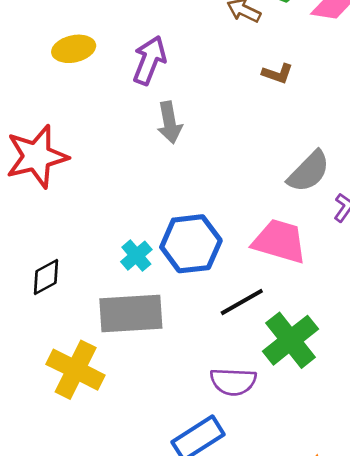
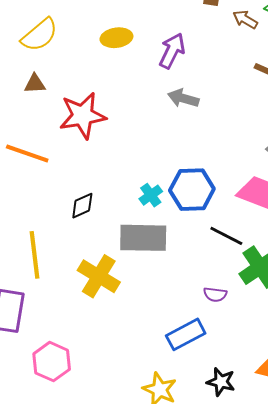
gray arrow: (170, 123) -> (183, 98), turned 112
black line: (242, 302) -> (226, 236), turned 52
purple semicircle: (233, 382) -> (215, 295), size x0.7

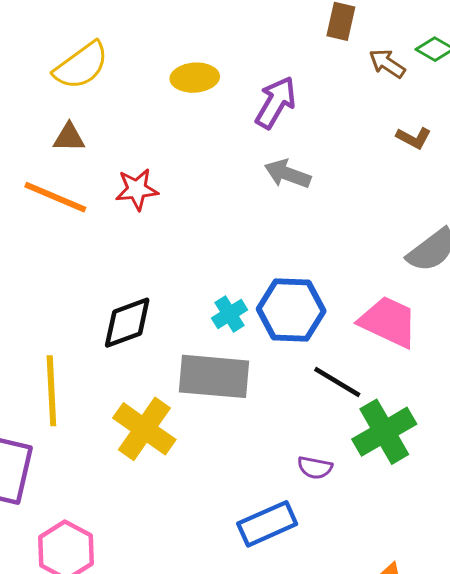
red star: (83, 116) -> (137, 189), size x0.6
orange line: (27, 154) -> (55, 197), moved
black diamond: (82, 206) -> (127, 323), size x1.4

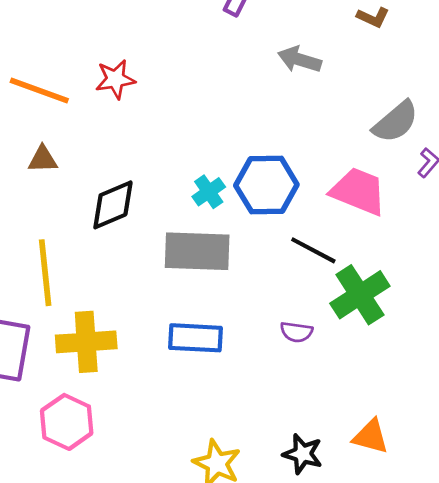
brown triangle: (69, 137) -> (43, 159), moved
gray arrow: (288, 174) -> (300, 59), moved
yellow cross: (144, 429) -> (86, 342), moved, turned -36
blue rectangle: (267, 524) -> (195, 338), moved, turned 30

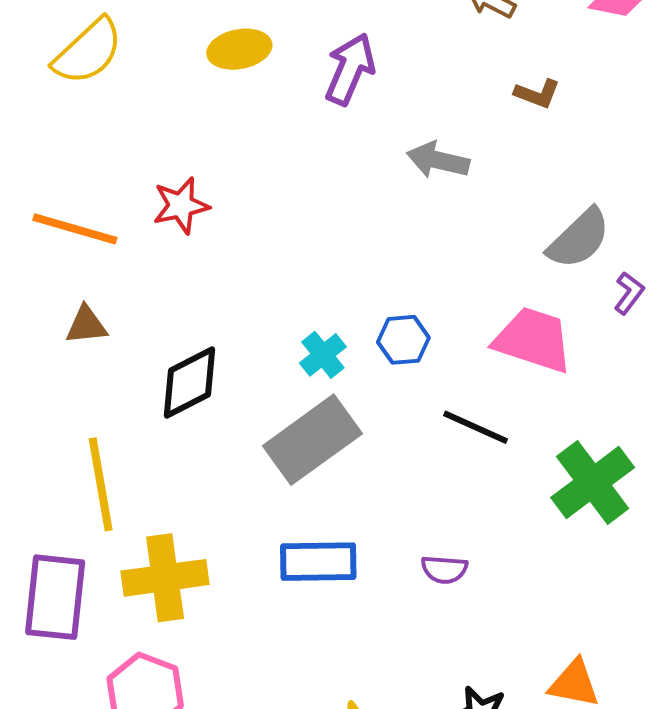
blue hexagon: (266, 185) -> (403, 340), size x0.6
gray rectangle: (197, 251) -> (312, 440), turned -34
green cross: (360, 295) -> (593, 482), moved
purple semicircle: (296, 332) -> (444, 569), moved

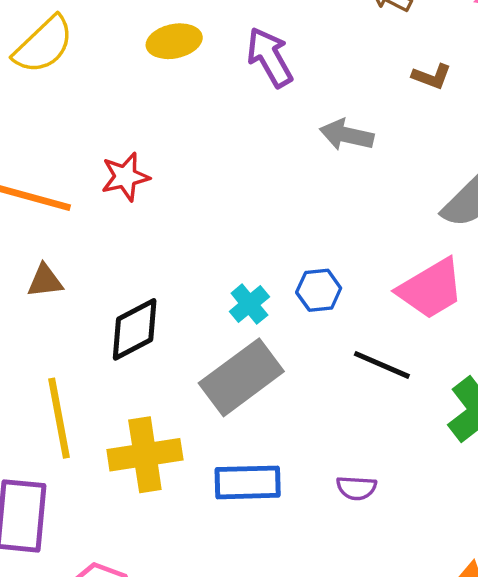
purple arrow: (350, 69) -> (270, 57), turned -52
pink trapezoid: (533, 340) -> (431, 289), turned 132
yellow cross: (165, 578) -> (145, 455), moved

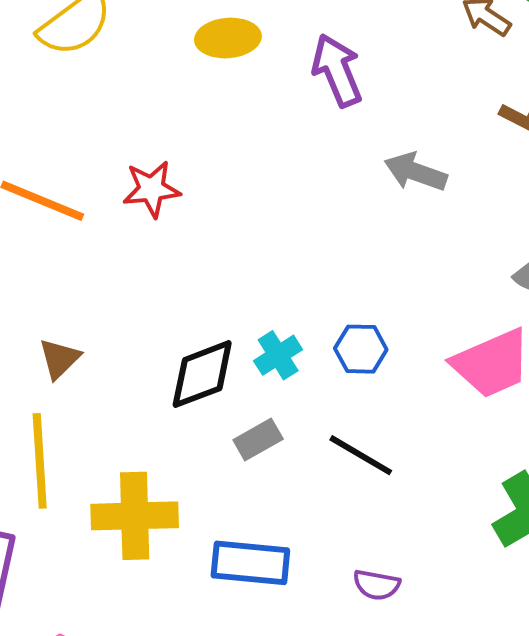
brown triangle: (45, 281) -> (59, 359), moved, turned -45
black diamond: (135, 329) -> (202, 374), moved
black line: (382, 365) -> (361, 455), moved
gray rectangle: (241, 377) -> (258, 439), size x0.5

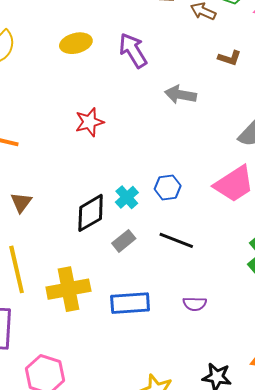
red star: (152, 189) -> (89, 122), moved
brown triangle: (59, 359) -> (21, 202), moved

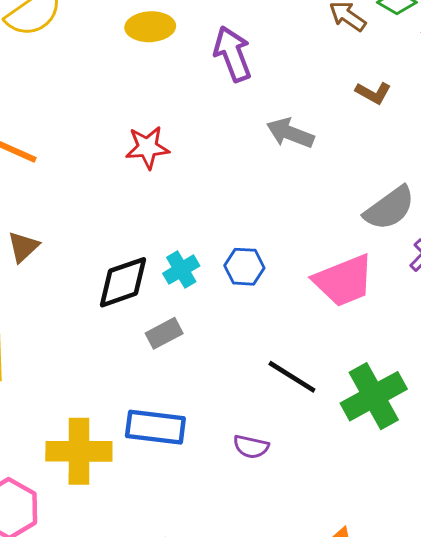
black line: (176, 240) -> (292, 377), moved
yellow cross: (68, 289) -> (79, 451), moved

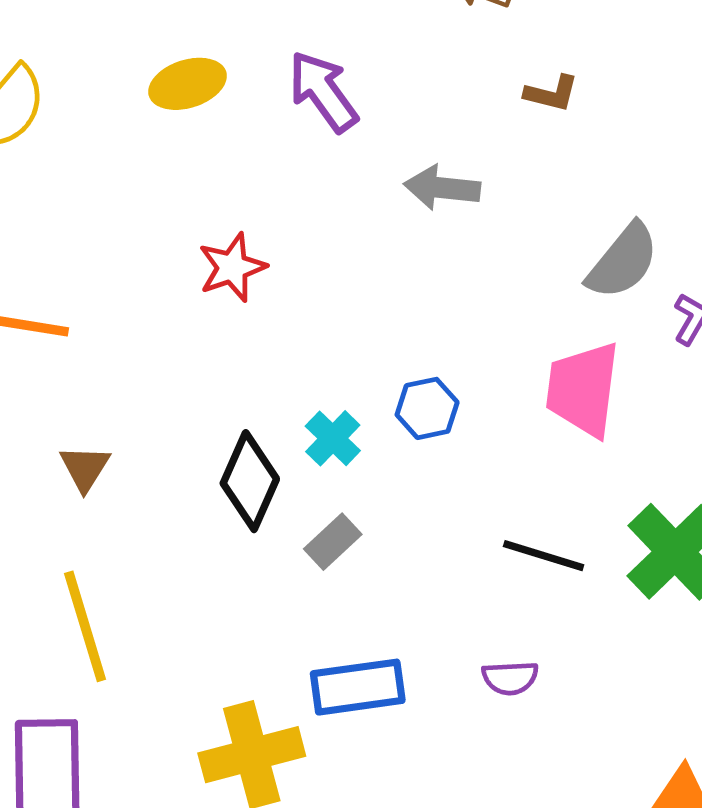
pink trapezoid: (344, 281) -> (583, 389), turned 134
black diamond: (123, 282) -> (250, 481), turned -32

